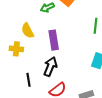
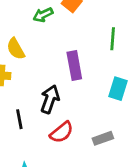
purple rectangle: (54, 40) -> (74, 66), moved

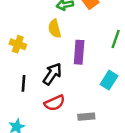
yellow semicircle: (16, 49) -> (55, 29), moved

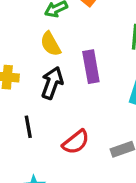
black arrow: (52, 74) -> (52, 83), moved

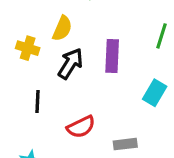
yellow semicircle: (51, 44) -> (62, 28), moved, turned -140

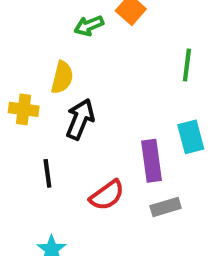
purple rectangle: (112, 56) -> (151, 161), moved
cyan rectangle: (155, 93) -> (191, 137), turned -35

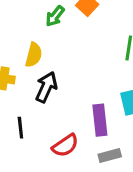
green arrow: (89, 26) -> (55, 16), turned -30

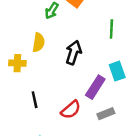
black arrow: (46, 87) -> (73, 53), moved
purple rectangle: (100, 120) -> (95, 87), turned 45

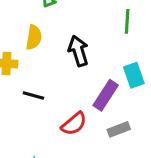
black arrow: (73, 53) -> (78, 51), turned -35
black line: (35, 100) -> (33, 96), moved, turned -63

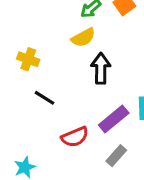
yellow semicircle: (34, 37) -> (83, 38), moved, turned 35
gray rectangle: (119, 129) -> (116, 156), turned -45

